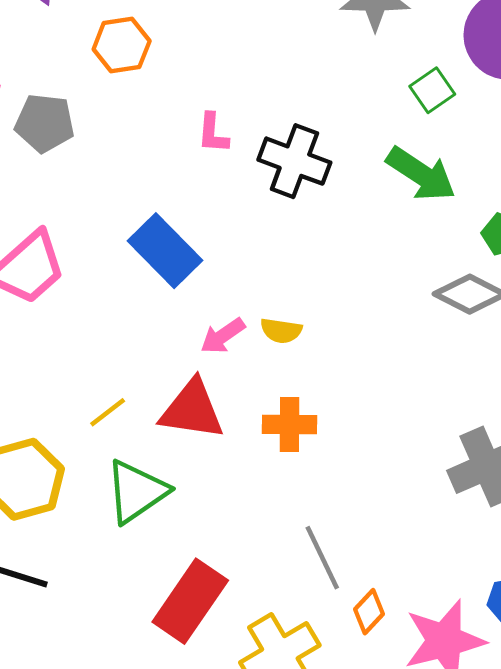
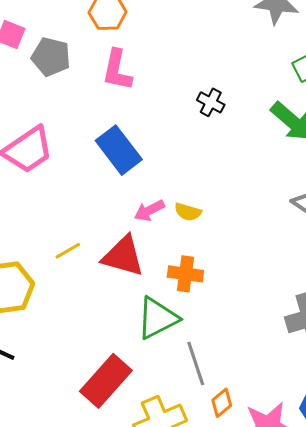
pink L-shape: (213, 133) -> (117, 70), moved, size x1.5
black cross: (294, 161) -> (211, 102), size x0.6
green triangle: (137, 492) -> (157, 318), moved

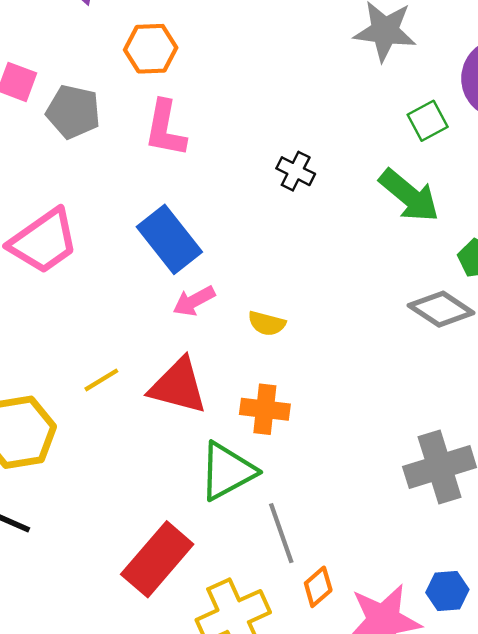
pink arrow: (149, 210) -> (194, 301), moved

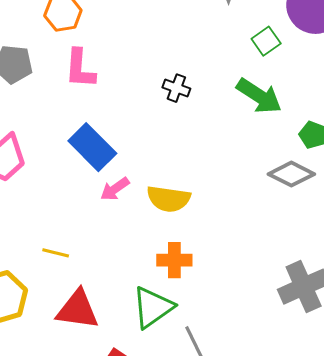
yellow semicircle: (267, 323) -> (169, 199), size x1.6
yellow line: (101, 380) -> (56, 253), turned 52
red triangle: (178, 386) -> (78, 310), moved

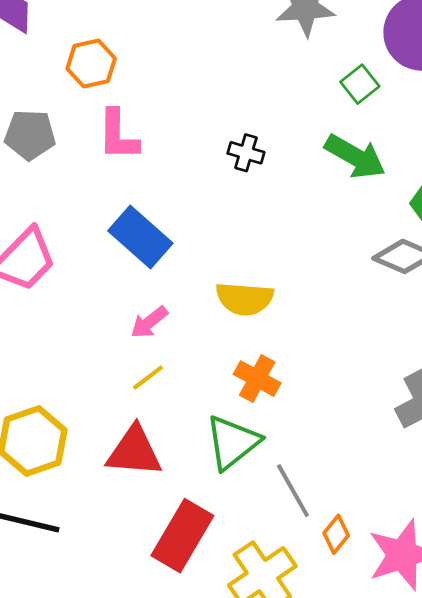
pink arrow: (115, 189) -> (149, 322), moved
yellow line: (56, 253) -> (148, 378), moved, turned -48
orange cross: (174, 260) -> (257, 379), turned 32

